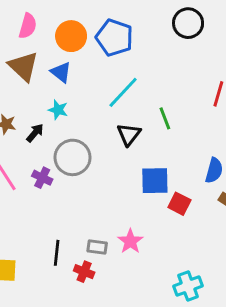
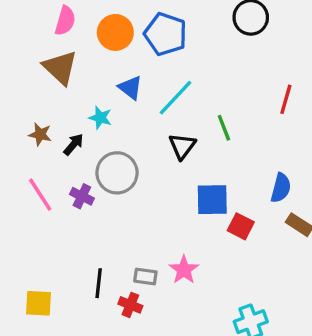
blue triangle: (61, 72) -> (130, 88), moved

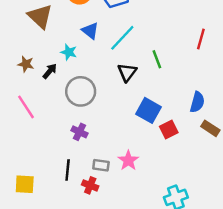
purple cross: (82, 196) -> (79, 132), moved
blue square: (212, 200) -> (149, 110), turned 30
red square: (241, 226) -> (169, 129), turned 36

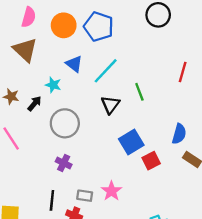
blue square: (149, 110) -> (131, 142), turned 30

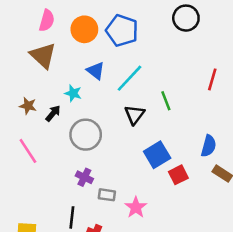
gray rectangle: (85, 196) -> (107, 195), moved

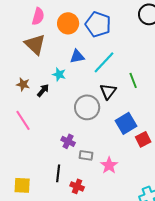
blue triangle: (96, 71) -> (77, 56), turned -49
gray circle: (86, 135) -> (87, 107), moved

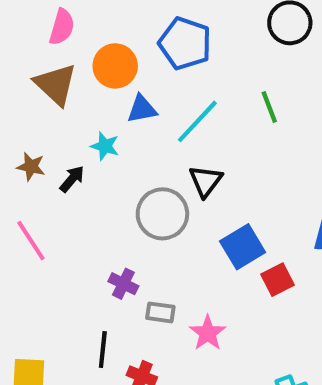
orange circle: (68, 23) -> (115, 66), moved
green line: (133, 80) -> (269, 107), moved

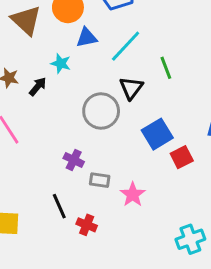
green line: (269, 107) -> (166, 68), moved
black line: (103, 349) -> (59, 206), turned -30

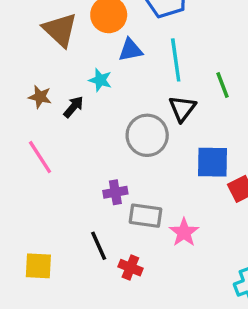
cyan line: (126, 46) -> (176, 60), turned -51
blue square: (157, 134) -> (212, 162), turned 32
purple cross: (74, 160) -> (115, 192), turned -36
gray rectangle: (100, 180) -> (145, 216), size x1.4

